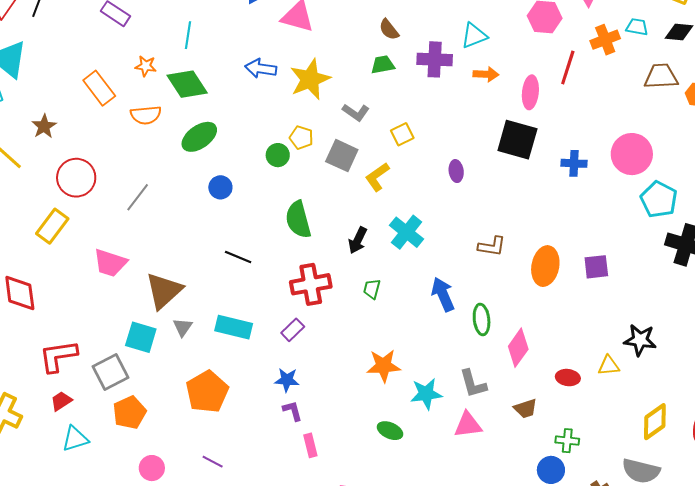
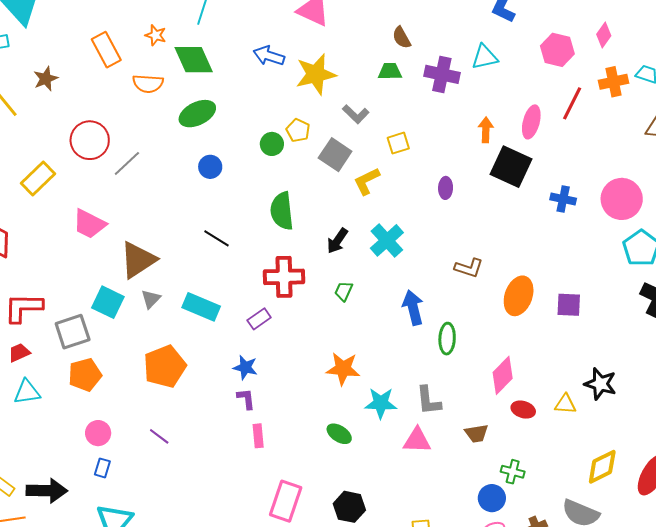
orange arrow: (486, 74) -> (486, 130), moved, turned -100
red circle: (76, 178) -> (90, 140), moved
pink diamond: (518, 348) -> (503, 375), moved

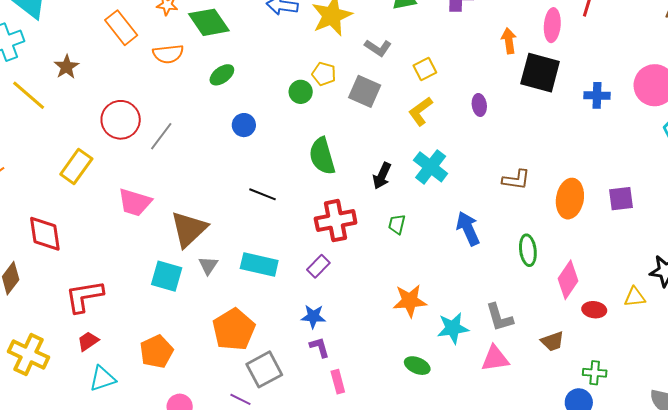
green ellipse: (197, 114) -> (222, 75), size x0.7
yellow L-shape: (367, 181) -> (420, 111), moved
gray square: (73, 332) -> (264, 369), moved
green ellipse: (447, 339) -> (528, 250), moved

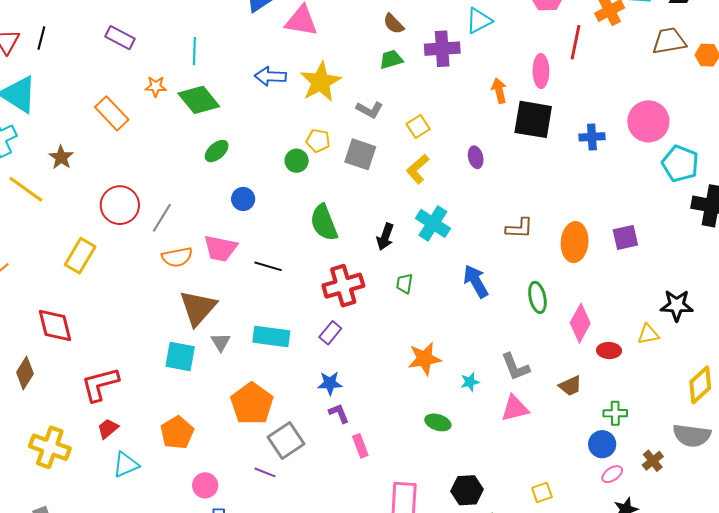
orange semicircle: (168, 54) -> (177, 257), moved
pink trapezoid: (135, 202) -> (220, 248), moved
cyan star: (453, 328) -> (470, 382), size x0.6

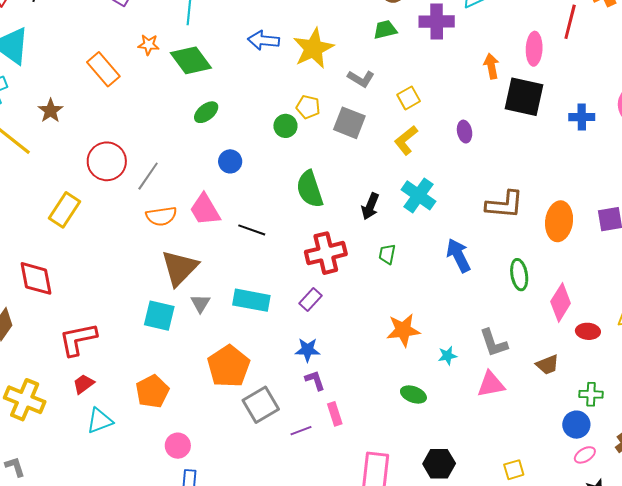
brown L-shape: (519, 228) -> (505, 205), size x1.4
pink trapezoid: (220, 248) -> (205, 210), turned 45
purple line: (265, 472) -> (301, 431), moved, turned -45

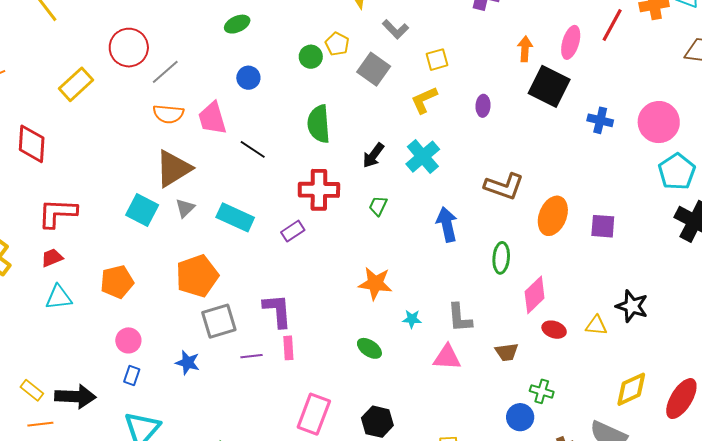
blue star: (308, 350) -> (188, 363), moved
purple L-shape: (315, 380) -> (277, 311), size x1.6

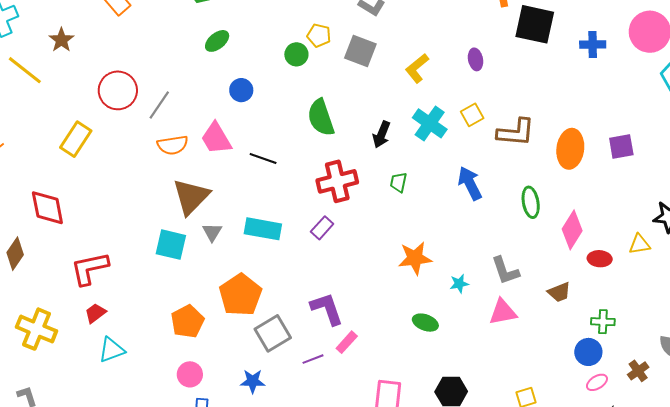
yellow square: (437, 60) -> (472, 115), moved
orange pentagon: (117, 282) -> (187, 321), moved
pink rectangle: (288, 348) -> (347, 342), turned 60

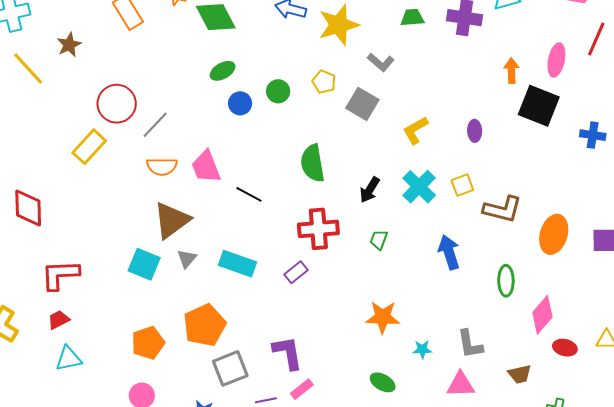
green circle: (296, 54) -> (278, 91), moved
blue circle: (241, 90) -> (240, 103), moved
yellow rectangle: (76, 139) -> (89, 147), moved

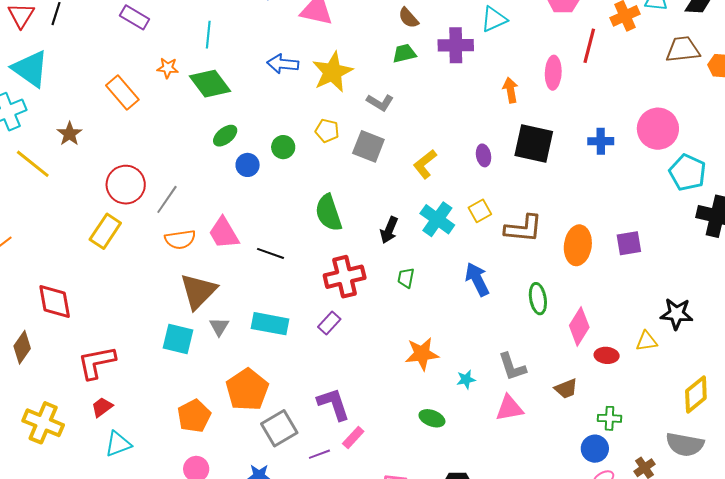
black square: (539, 106) -> (534, 143), moved

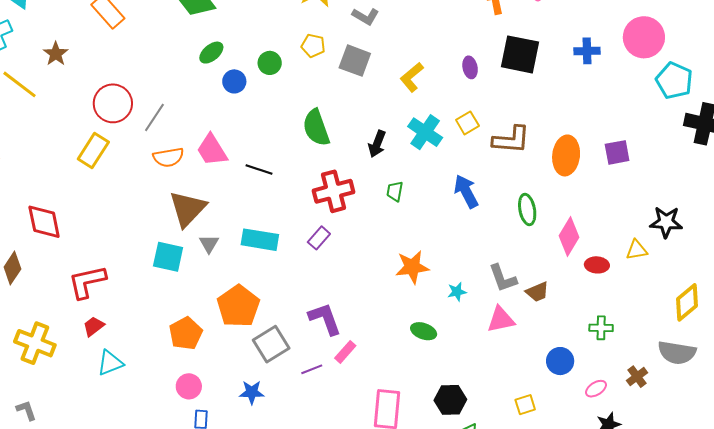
brown trapezoid: (566, 389) -> (537, 292), moved
blue circle: (595, 449) -> (560, 361), moved

